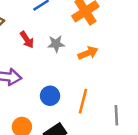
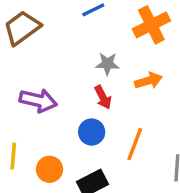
red arrow: (27, 40) -> (103, 97), moved

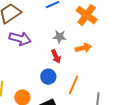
orange cross: (151, 25) -> (87, 15), turned -30
purple arrow: (38, 100) -> (20, 39), moved

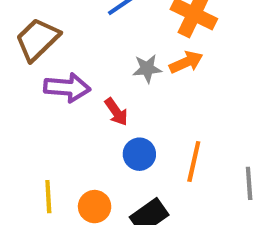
orange arrow: (83, 48) -> (186, 62), moved
red arrow: (56, 56) -> (116, 112), moved

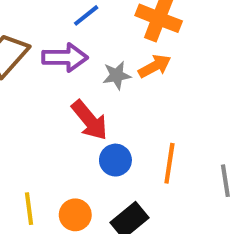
purple arrow: (67, 88) -> (65, 57), moved
red arrow: (116, 112) -> (90, 120), size x1.5

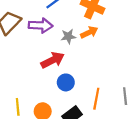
red arrow: (90, 120) -> (53, 60), turned -80
orange line: (169, 163) -> (96, 99), moved

